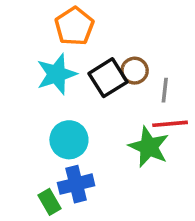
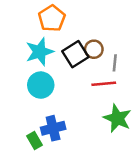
red line: (170, 124) -> (104, 84), moved
cyan circle: (69, 140) -> (41, 85), moved
green star: (149, 147) -> (117, 118), moved

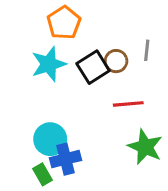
gray line: (115, 63) -> (147, 50), moved
cyan circle: (41, 85) -> (50, 139), moved

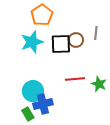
black square: (93, 67) -> (61, 44), turned 30
red line: (128, 104) -> (75, 79), moved
green star: (145, 147) -> (99, 84), moved, size x0.7

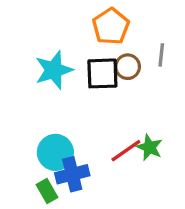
orange pentagon: (42, 15) -> (111, 26), moved
red line: (75, 79) -> (126, 151), moved, turned -30
green star: (99, 84) -> (149, 147), moved

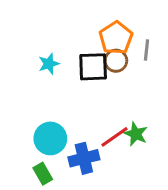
orange pentagon: (111, 26) -> (116, 38), moved
cyan star: (54, 70) -> (49, 64), size x0.6
blue cross: (72, 174) -> (84, 158), moved

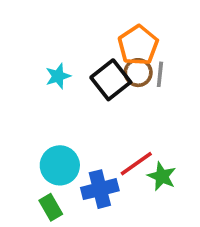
gray line: (146, 50) -> (160, 74), moved
black square: (93, 67) -> (111, 80), turned -36
green star: (136, 134) -> (162, 176), moved

